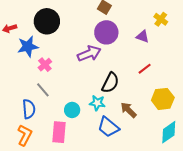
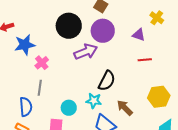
black circle: (47, 21) -> (69, 26), moved
red line: (145, 69) -> (145, 60), moved, turned 32
gray line: (43, 90) -> (40, 88), turned 49

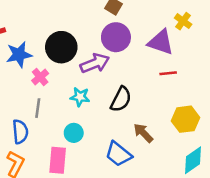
black circle: (69, 26) -> (61, 47), moved
purple triangle: (139, 35) -> (161, 42), size x1.6
cyan star: (94, 101) -> (80, 97), moved

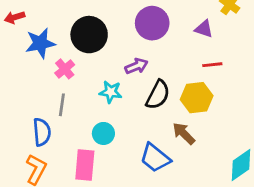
purple triangle: (161, 42) -> (204, 29), size x0.6
purple arrow: (95, 63) -> (136, 66), moved, size x0.7
yellow hexagon: (186, 119) -> (197, 98), moved

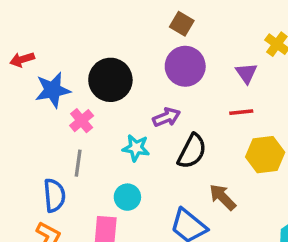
purple triangle: (204, 29) -> (246, 73), turned 36
red line: (212, 65) -> (241, 112), moved
yellow hexagon: (197, 98) -> (265, 155), moved

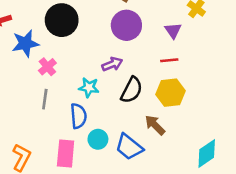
black circle: (110, 80) -> (62, 20), moved
yellow hexagon: (265, 155) -> (170, 93), moved
blue semicircle: (54, 195) -> (78, 116), moved
cyan circle: (127, 197) -> (98, 139), moved

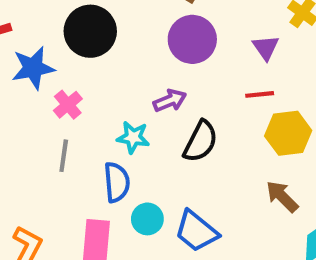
yellow hexagon: (170, 93) -> (288, 133), moved
brown arrow: (155, 125) -> (282, 196), moved

